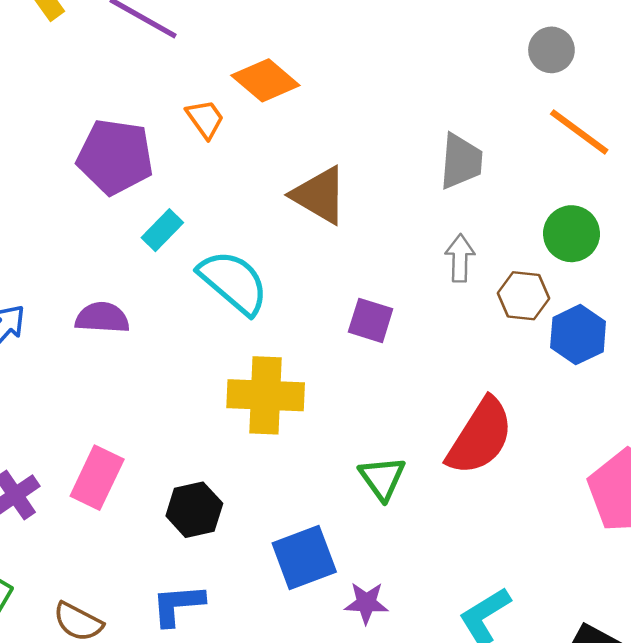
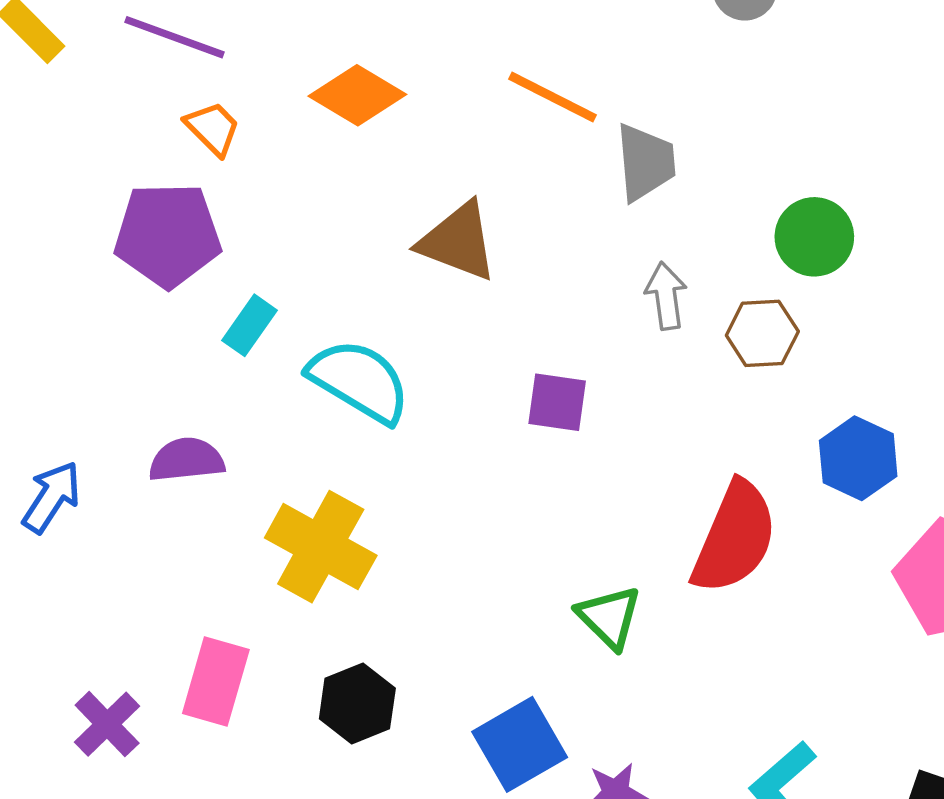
orange trapezoid: (205, 119) -> (213, 128), moved
orange line: (579, 132) -> (552, 97), moved
blue hexagon: (578, 335) -> (858, 458), moved
yellow cross: (266, 395) -> (321, 547), moved, turned 36

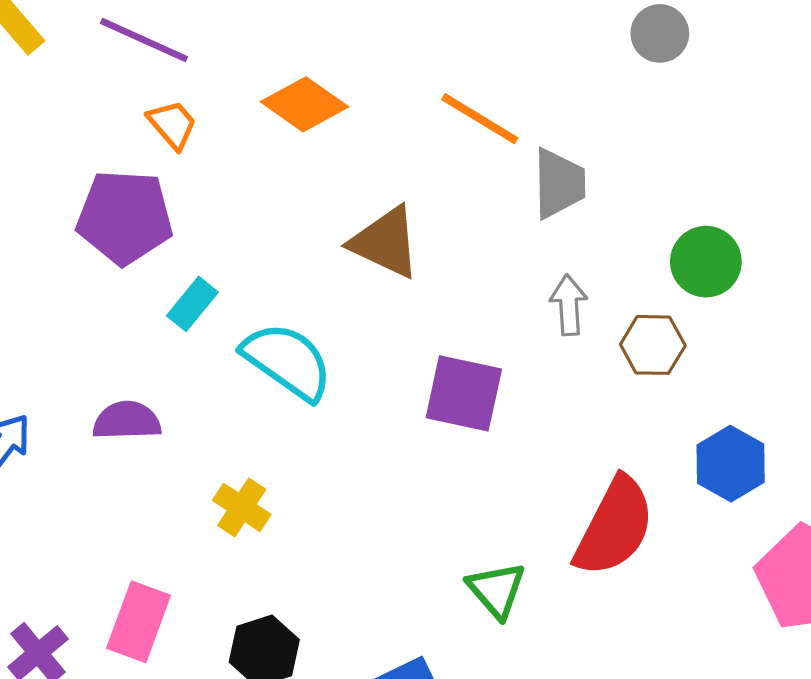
purple square: (557, 402) -> (464, 393), size x1.4
yellow cross: (321, 547) -> (242, 507), size x0.6

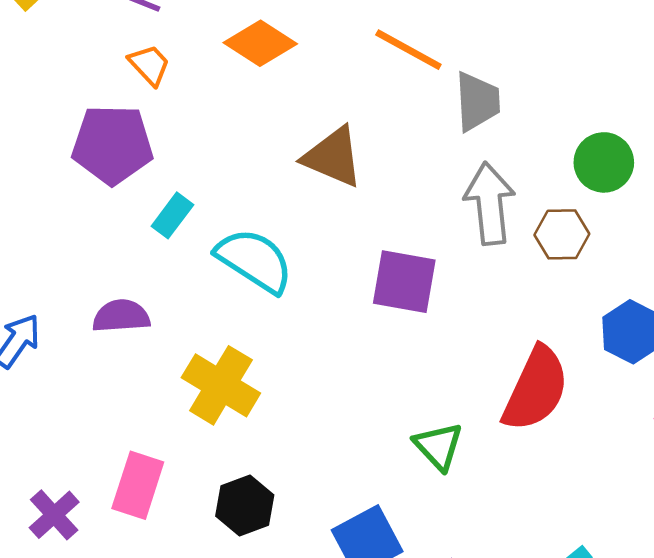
gray arrow: (569, 305) -> (490, 204), size x1.6
yellow cross: (242, 507) -> (221, 385), size x1.6

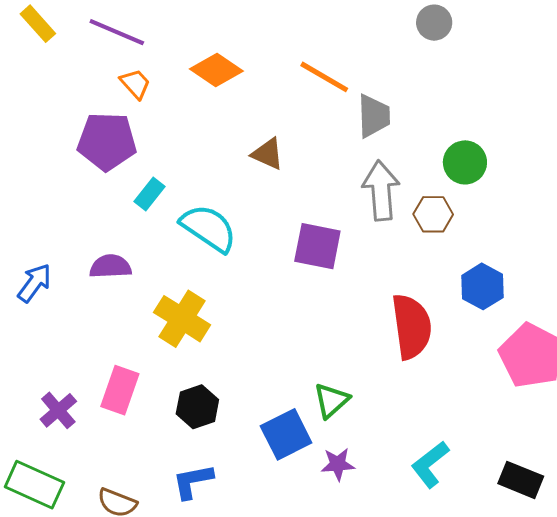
brown triangle: (333, 157) -> (268, 154), size x0.7
red semicircle: (536, 389) -> (412, 327), turned -34
green triangle: (438, 446) -> (331, 400), moved, turned 30

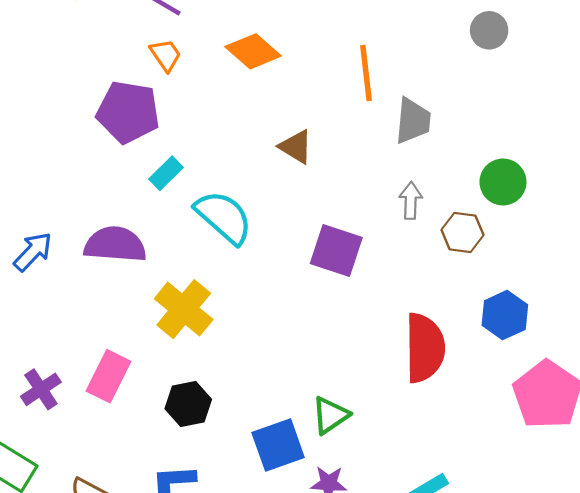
orange line: (324, 77) -> (366, 73), turned 46
gray arrow: (381, 191) -> (411, 200), size x0.6
purple semicircle: (110, 266) -> (115, 244), size x1.4

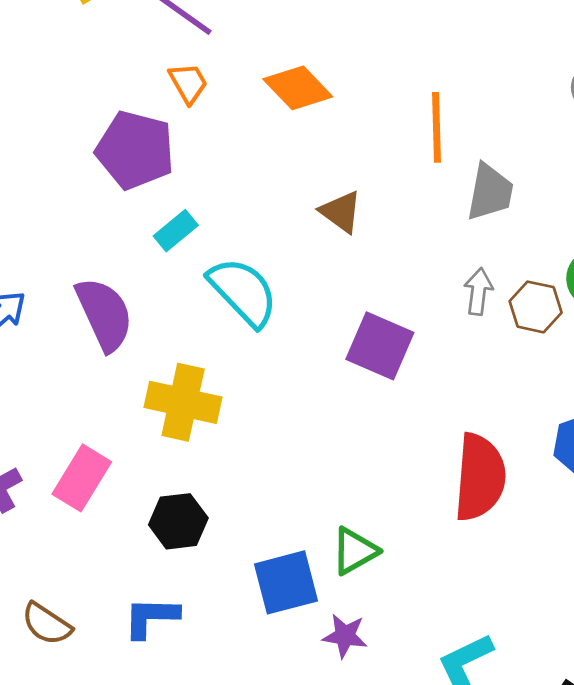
brown hexagon: (463, 232) -> (536, 307), moved
purple semicircle: (115, 244) -> (104, 314), turned 56
yellow cross: (184, 309) -> (183, 402), turned -32

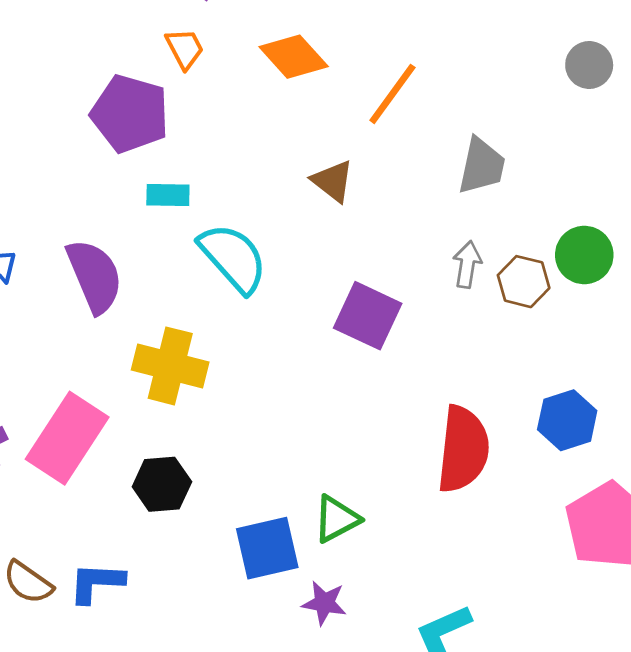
orange line: (437, 127) -> (392, 94), moved, turned 36
cyan rectangle: (176, 231) -> (168, 195), turned 39
pink rectangle: (82, 478) -> (67, 438), size x1.4
blue L-shape: (151, 617) -> (96, 583), moved

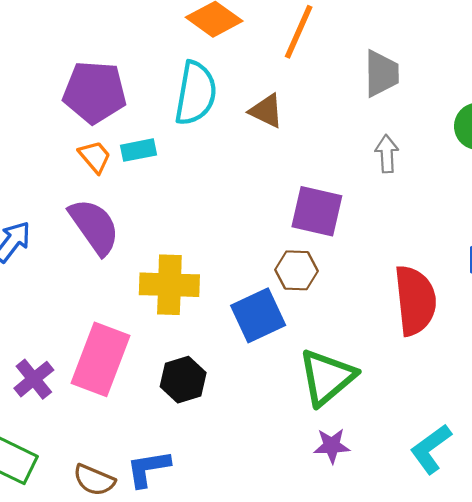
orange trapezoid: (185, 49) -> (95, 157), moved
cyan semicircle: (233, 258) -> (196, 93), moved, turned 64
brown hexagon: (524, 282) -> (296, 270), moved
green triangle: (336, 519) -> (327, 377), size x1.5
blue square: (267, 548) -> (258, 315), moved

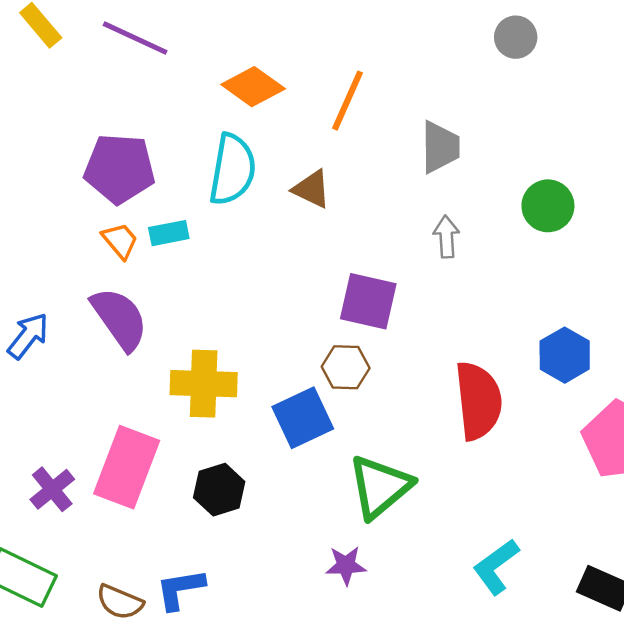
purple star: (332, 446) -> (346, 565), moved

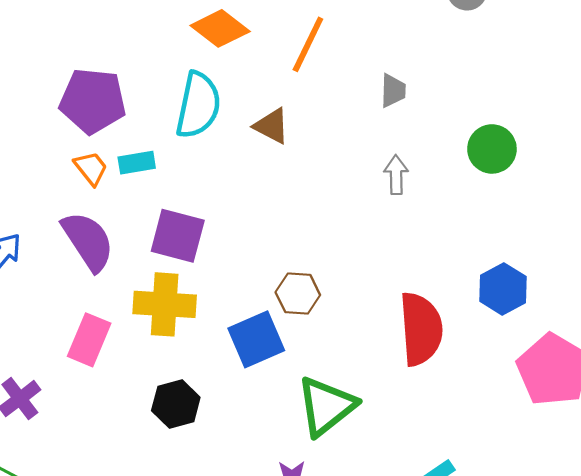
gray trapezoid: (440, 147) -> (393, 91), size x0.7
purple square: (368, 301) -> (178, 236), moved
pink rectangle: (127, 467) -> (89, 340), moved, size x0.7

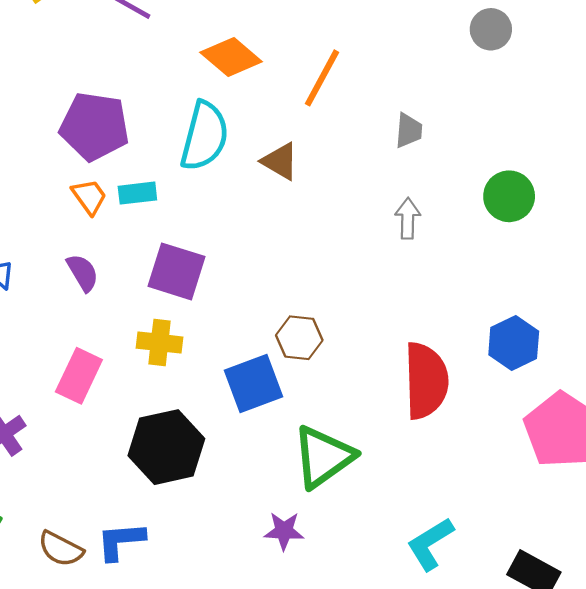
purple semicircle: (88, 241) -> (83, 273), size x0.6
yellow cross: (165, 304) -> (160, 343), size x0.7
black hexagon: (176, 404) -> (166, 447), size x1.5

